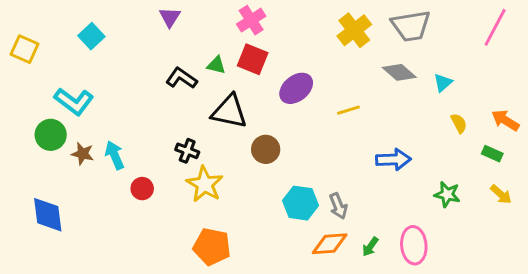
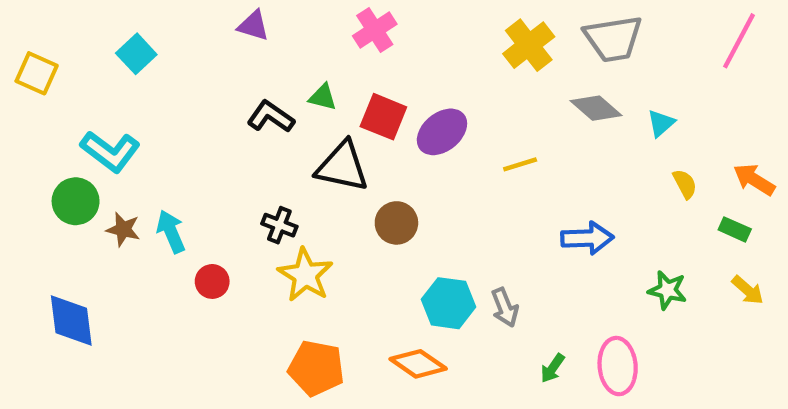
purple triangle: (170, 17) -> (253, 26), turned -45
red square: (253, 59) -> (383, 117), moved
orange diamond: (330, 244) -> (418, 364), moved, turned 39

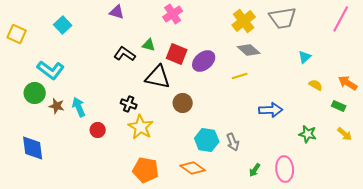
gray diamond: (596, 108) -> (249, 50), moved
yellow semicircle: (685, 184) -> (316, 85), turned -32

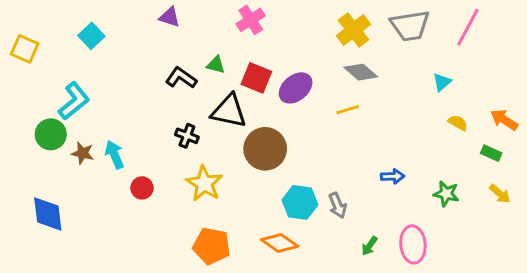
pink line: (341, 19) -> (468, 27), moved
cyan L-shape: (51, 70) -> (74, 101), turned -76
brown circle: (183, 103) -> (265, 149), size x1.5
black cross: (129, 104) -> (187, 136), moved
blue arrow: (271, 110) -> (393, 176), moved, size x0.7

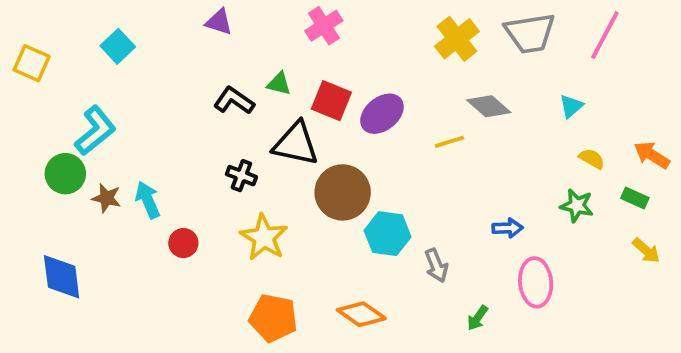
gray diamond: (361, 72) -> (489, 106), moved
green star: (446, 194) -> (577, 206), moved
cyan hexagon: (300, 202) -> (388, 234), moved
pink ellipse: (413, 244) -> (536, 282), moved

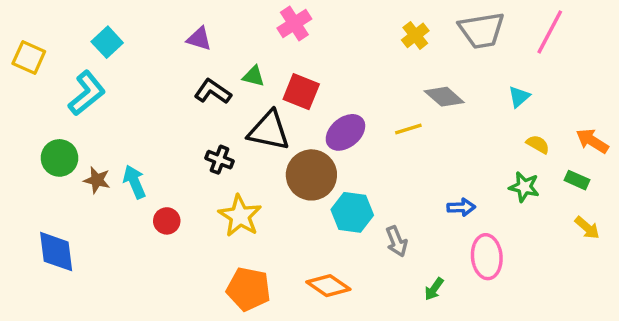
purple triangle: (219, 22) -> (199, 39), moved
yellow cross: (457, 39) -> (415, 35), size x0.7
purple ellipse: (382, 114) -> (345, 132), moved
cyan L-shape: (95, 131) -> (87, 93), moved

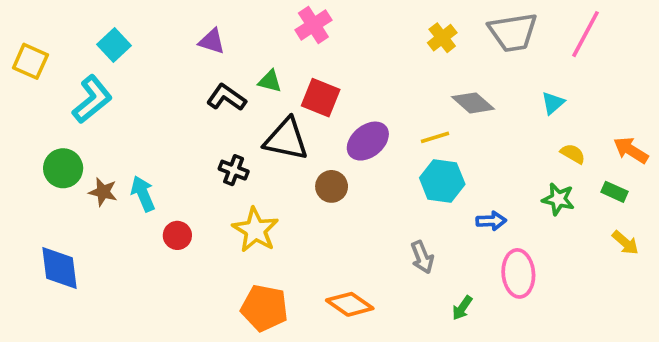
brown circle: (311, 175) -> (332, 186), size x0.6
cyan hexagon: (352, 212) -> (442, 181), moved

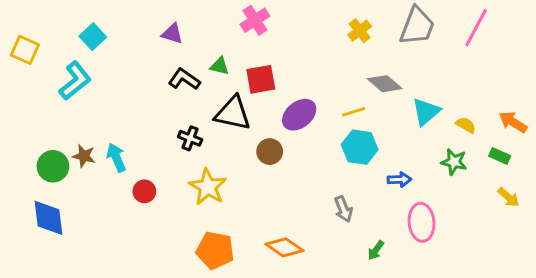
gray trapezoid: (513, 32) -> (417, 26), turned -60
red square: (321, 98) -> (261, 79), turned -32
cyan triangle: (553, 103) -> (426, 112), moved, size x1.5
green circle: (63, 168) -> (53, 166), moved

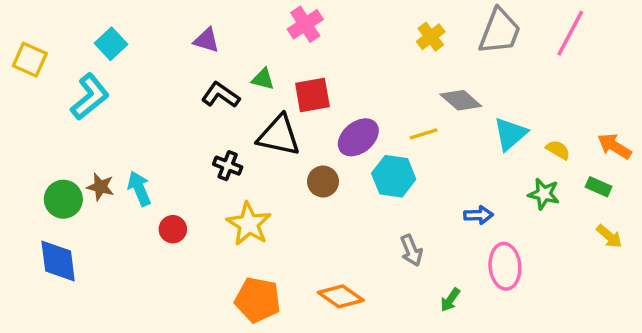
cyan hexagon: (360, 147) -> (394, 176), moved

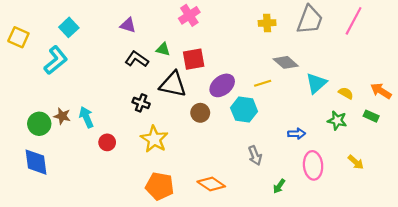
yellow cross: (431, 37) -> (267, 23), turned 35
yellow arrow: (609, 236) -> (356, 162), moved

